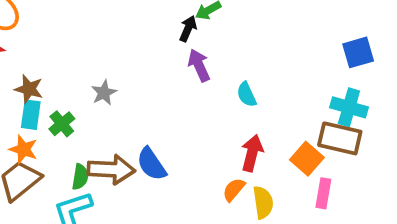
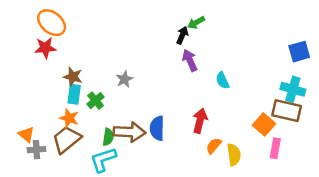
red arrow: (252, 153) -> (200, 121), moved
blue semicircle: (151, 164) -> (157, 128), turned 35

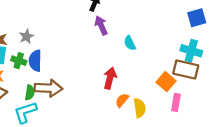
gray star: (124, 79) -> (26, 36), moved
green cross: (96, 101) -> (19, 61), turned -32
blue semicircle: (157, 128) -> (35, 61), moved

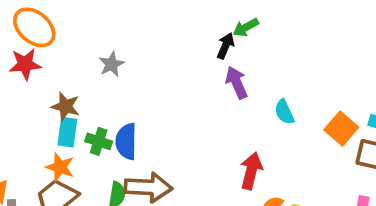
gray star: (26, 36) -> (112, 64), moved
orange square: (166, 82) -> (341, 129), moved

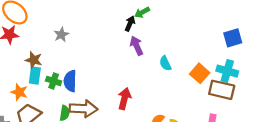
orange star: (60, 167) -> (19, 92), moved
red arrow: (251, 171) -> (124, 99), moved

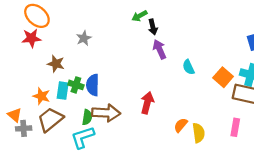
green arrow: (142, 12) -> (139, 16), moved
black arrow: (130, 24) -> (153, 27), turned 144
cyan rectangle: (35, 75) -> (63, 91), moved

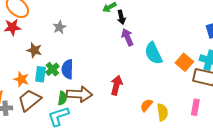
cyan semicircle: (188, 67) -> (153, 53), size x1.6
green cross: (76, 85) -> (52, 69), turned 32

